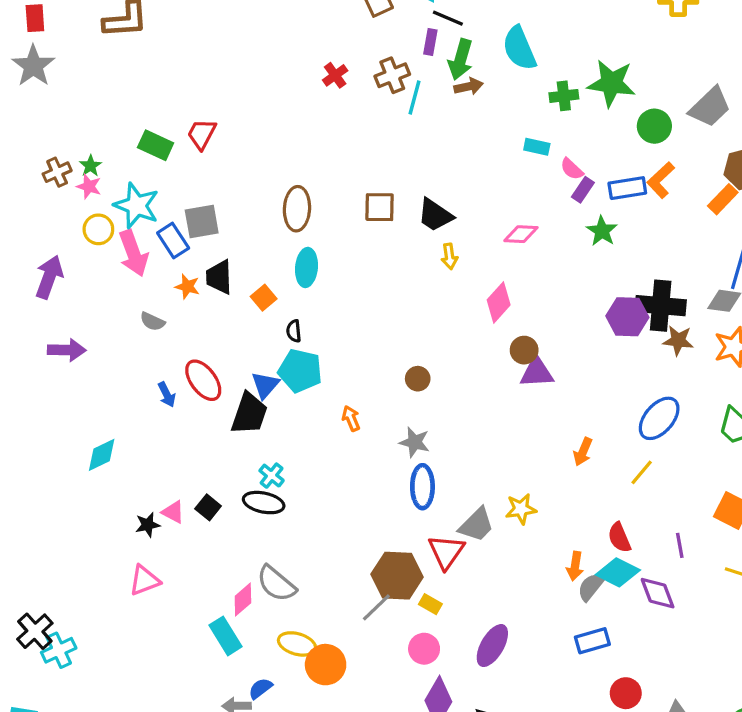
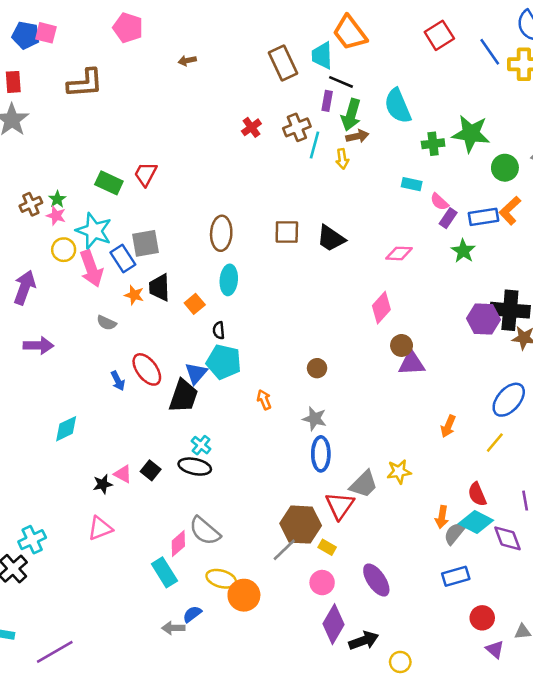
yellow arrow: (449, 256) -> (342, 159), moved
purple ellipse: (492, 646) -> (376, 580), turned -64
cyan cross: (59, 650) -> (32, 540), moved

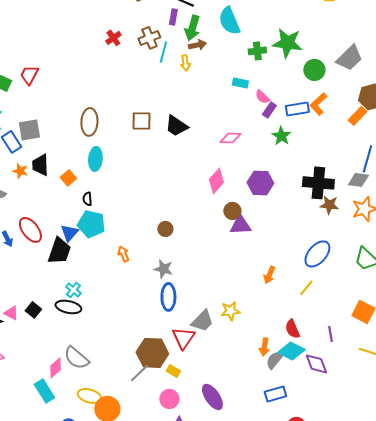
purple hexagon: (483, 319) -> (260, 183), moved

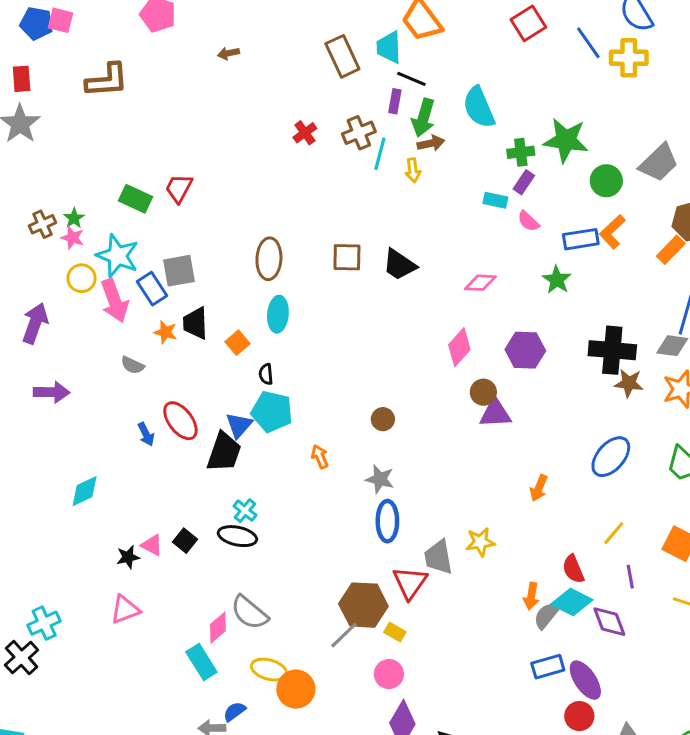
purple rectangle: (269, 110) -> (524, 182), moved
yellow line: (306, 288) -> (614, 533), moved
gray trapezoid: (202, 321) -> (438, 557), turned 125
purple ellipse: (212, 397) -> (585, 680), moved

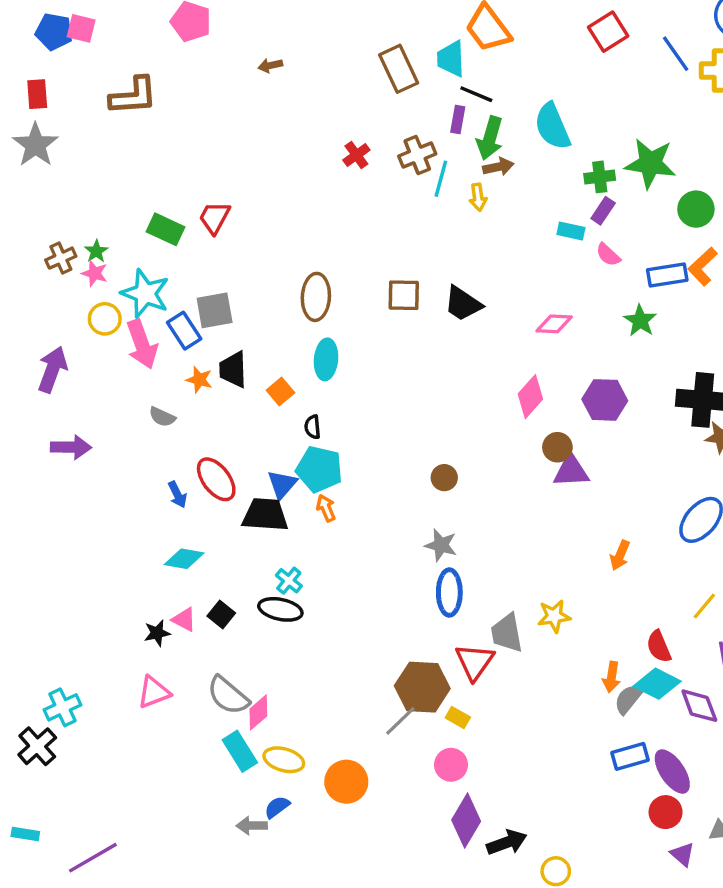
black trapezoid: (224, 452) -> (265, 515), turned -105
orange arrow: (320, 457) -> (326, 508), moved
cyan diamond: (85, 491) -> (184, 559), moved, turned 36
gray semicircle: (249, 613) -> (228, 696), moved
yellow ellipse: (269, 670) -> (284, 760), moved

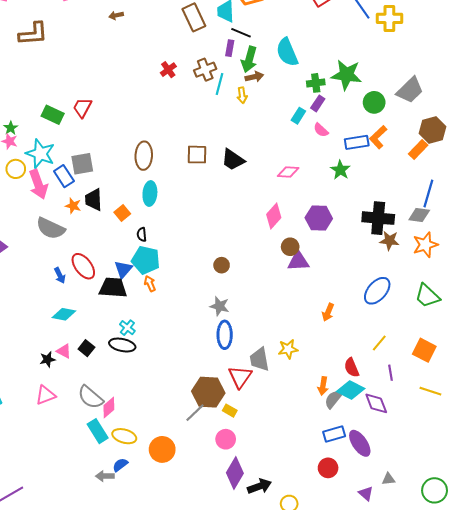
cyan rectangle: (571, 231) -> (298, 116), turned -70
gray semicircle: (162, 417) -> (51, 228), size x1.8
red circle: (666, 812) -> (328, 468), moved

